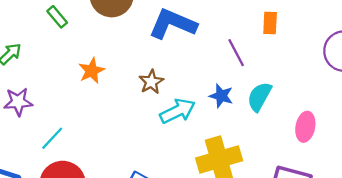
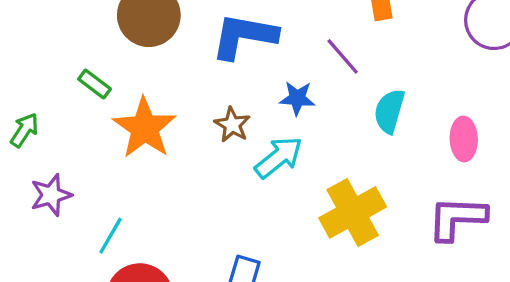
green rectangle: (57, 17) -> (95, 84), moved
orange star: (92, 71) -> (145, 128), size x1.6
blue star: (221, 96) -> (297, 98), moved

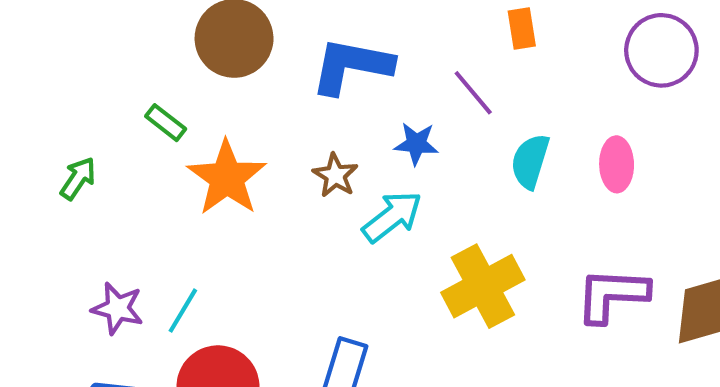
pink ellipse: (464, 139) -> (617, 164), moved
purple star: (51, 195) -> (117, 308), moved, turned 30

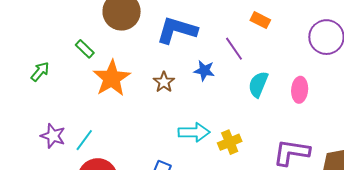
orange rectangle: (522, 28) -> (260, 20), turned -60
cyan arrow: (392, 217) -> (194, 132), moved, turned 32
yellow cross: (483, 286) -> (230, 142), size x0.6

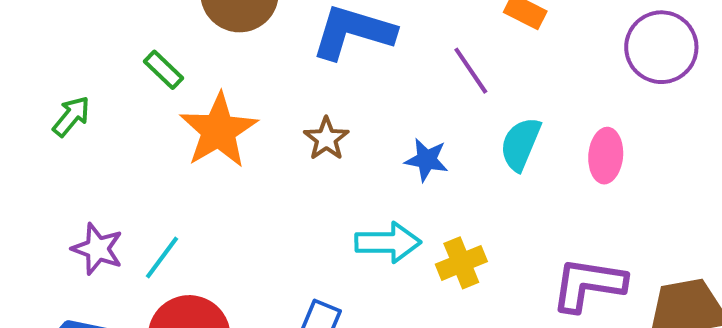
blue star: (204, 71) -> (426, 160), moved

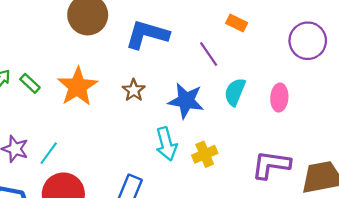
green rectangle: (163, 70) -> (30, 83), moved
blue star: (426, 160) -> (186, 101), size x1.6
cyan arrow: (388, 242) -> (166, 144), turned 76

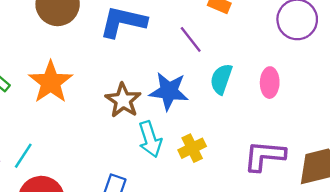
brown star: (134, 90) -> (123, 100), moved, size x1.4

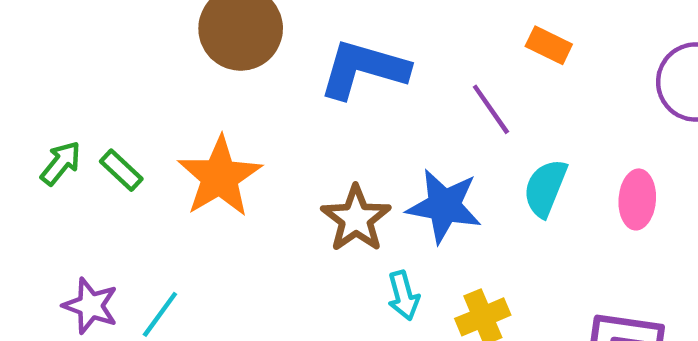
cyan arrow: (150, 139) -> (403, 296), size x0.7

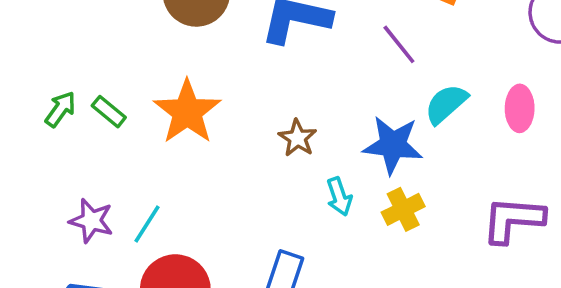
cyan semicircle: (545, 188) -> (446, 104), turned 30
blue star: (444, 206) -> (393, 145), moved
brown star: (356, 219) -> (298, 138), size x0.7

